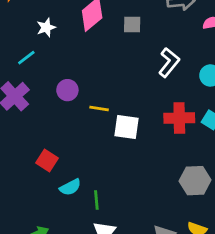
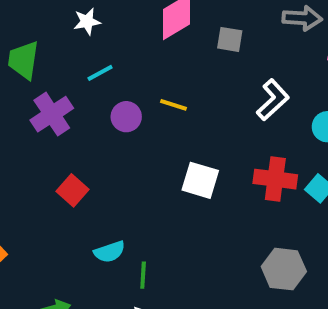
white star: (46, 27) -> (87, 22), moved
cyan line: (26, 58) -> (100, 73), moved
yellow line: (99, 109) -> (173, 105), moved
red square: (47, 160) -> (73, 190), moved

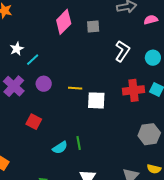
white star: (87, 22) -> (17, 49), moved
yellow line: (173, 105) -> (75, 88), moved
purple circle: (126, 117) -> (44, 84), moved
green line: (143, 275) -> (79, 143), moved

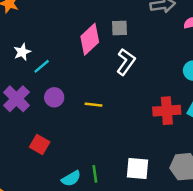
pink diamond: (64, 22) -> (90, 39), moved
white L-shape: (122, 51) -> (126, 62), moved
white square: (96, 100) -> (138, 168), moved

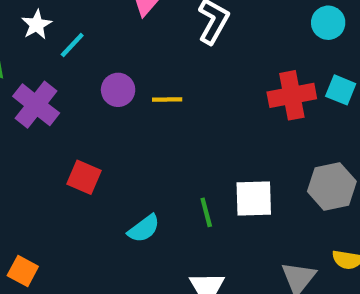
purple circle: (54, 97) -> (118, 90), moved
green line: (95, 174) -> (206, 212), moved

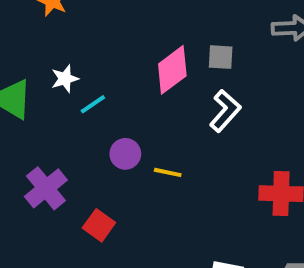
purple cross: (36, 105) -> (46, 188), moved
red square: (84, 177) -> (99, 225), moved

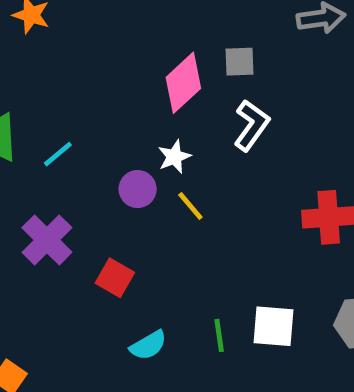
white star: (65, 79) -> (174, 157), moved
cyan line: (93, 104) -> (58, 154), moved
yellow line: (168, 172) -> (190, 206), turned 44

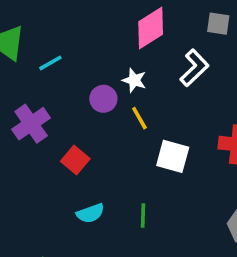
gray square: (240, 62) -> (218, 24), moved
white star: (174, 157) -> (134, 80), turned 30
white square: (273, 326) -> (173, 156), moved

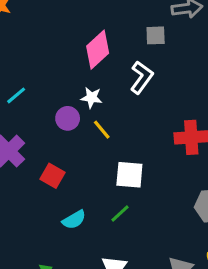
white square: (173, 156) -> (129, 175), moved
green line: (143, 216) -> (120, 214), turned 55

